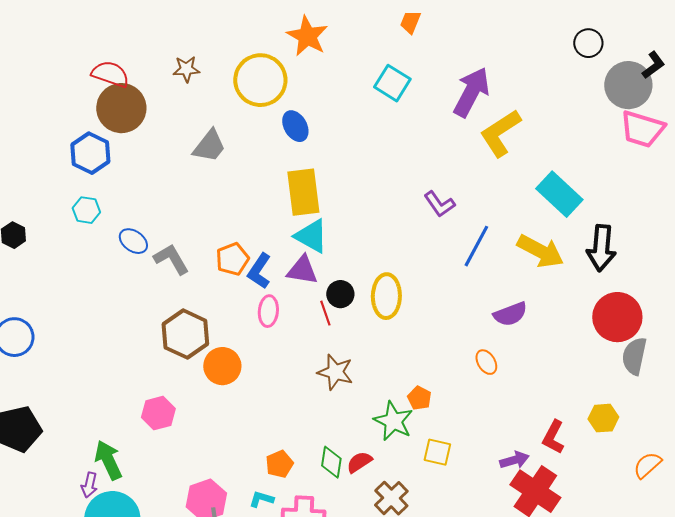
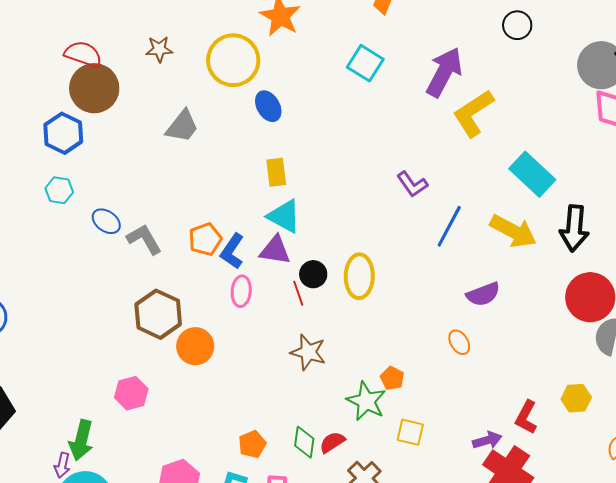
black circle: (588, 43) -> (517, 25), moved
yellow rectangle: (303, 192) -> (276, 172), size x0.6
green arrow: (108, 460) -> (81, 440), turned -141

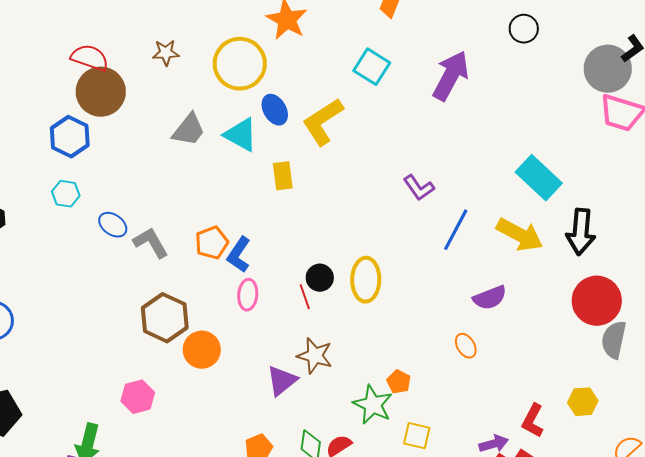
yellow L-shape: (473, 113) -> (323, 122), moved
cyan triangle: (284, 216) -> (241, 135), moved
purple triangle: (275, 250) -> (282, 381), moved, turned -48

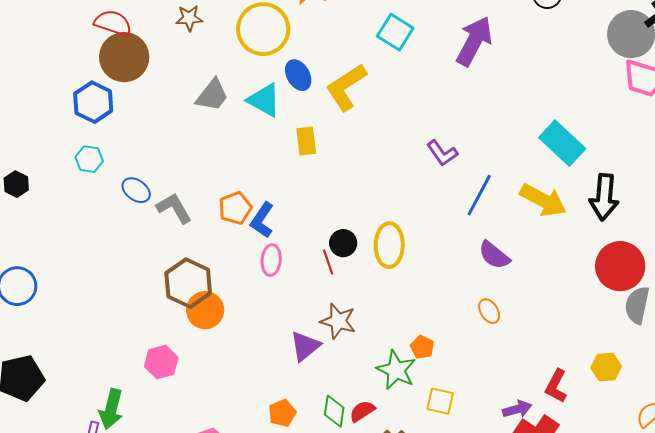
purple semicircle: (490, 298) -> (494, 255), moved, turned 60
orange circle: (202, 350) -> (205, 310), moved

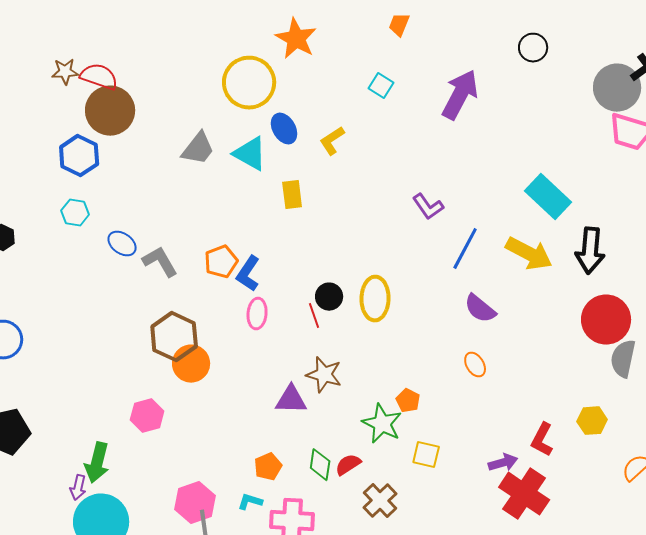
brown star: (189, 18) -> (65, 72), moved
cyan square: (395, 32) -> (381, 86), size x0.7
yellow L-shape: (346, 87) -> (332, 141), size x0.6
purple triangle: (305, 346) -> (291, 400), turned 40

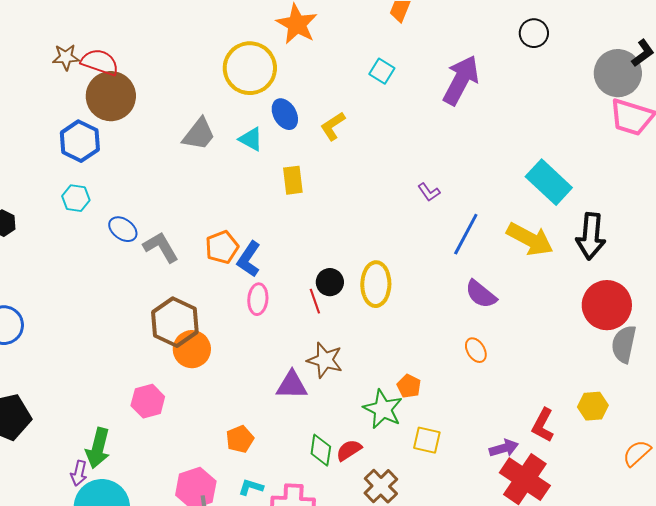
cyan triangle: (250, 154) -> (251, 139), size x0.7
purple L-shape: (428, 207) -> (429, 192), size x0.7
orange pentagon: (268, 467) -> (240, 439), moved

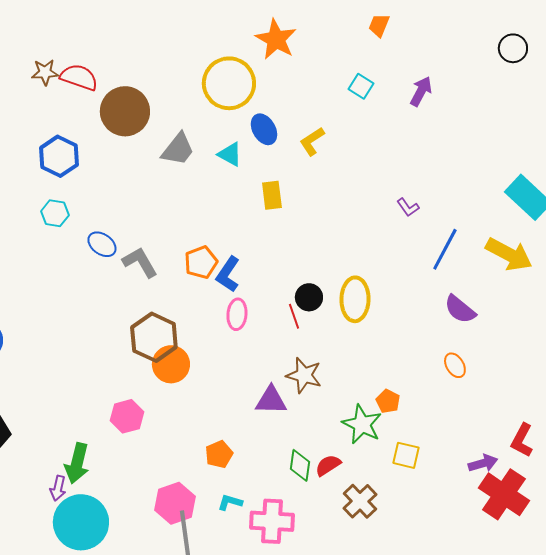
purple arrow: (461, 80) -> (421, 91), moved, size x0.6
brown circle: (111, 96) -> (125, 111), moved

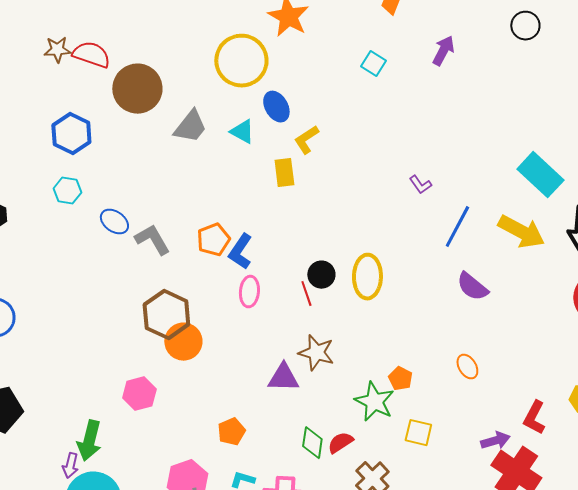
purple arrow: (421, 91) -> (443, 51), moved
yellow L-shape: (312, 141) -> (306, 140), moved
orange ellipse: (455, 365) -> (467, 367), moved

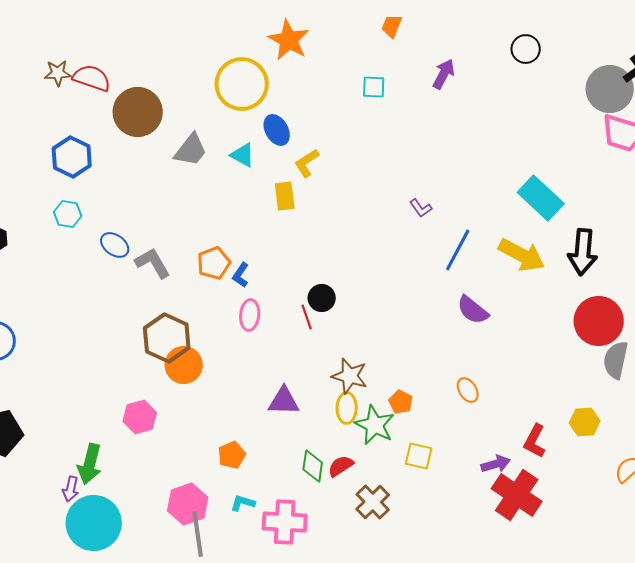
cyan square: (373, 64) -> (374, 87), turned -30
blue L-shape: (240, 252) -> (241, 275), size x0.7
yellow ellipse: (367, 277) -> (347, 408), moved, size x0.7
brown star: (316, 353) -> (350, 376), moved

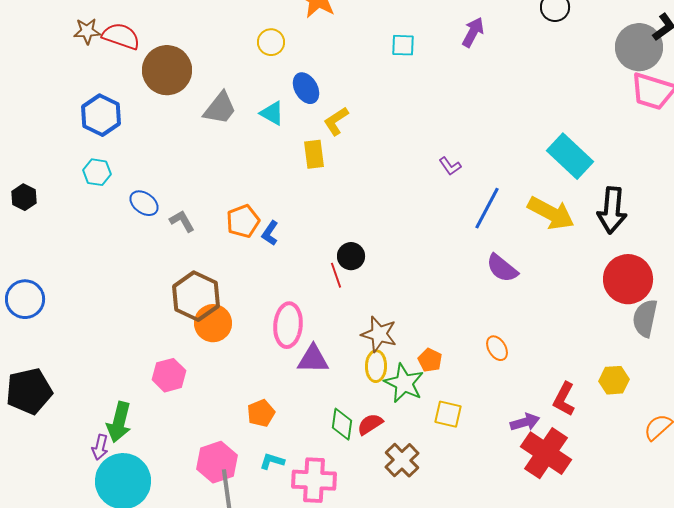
yellow circle: (242, 84) -> (271, 42), size x0.5
gray L-shape: (153, 263) -> (182, 221), size x0.7
pink ellipse: (250, 315) -> (288, 325), moved, size x1.4

